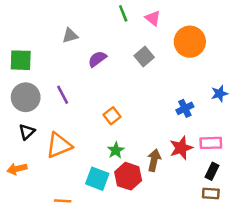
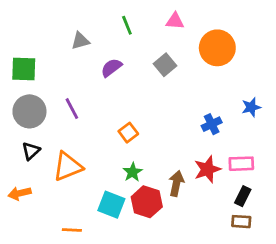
green line: (123, 13) -> (127, 25), moved
pink triangle: (153, 18) -> (175, 21), turned -35

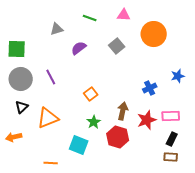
green line: (127, 25) -> (90, 18), turned -48
brown arrow: (176, 183) -> (123, 111), moved
red hexagon: (147, 202) -> (118, 137), moved

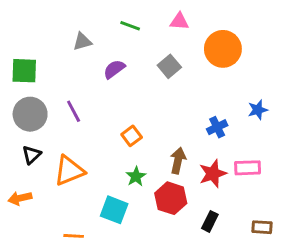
black rectangle: (172, 139) -> (210, 221), moved
brown rectangle: (171, 157) -> (262, 227), moved

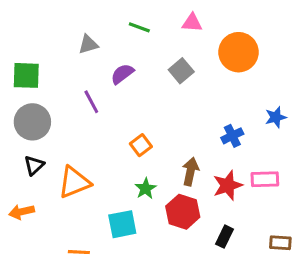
purple line: (74, 111) -> (91, 102), moved
cyan square: (114, 210) -> (122, 224), turned -32

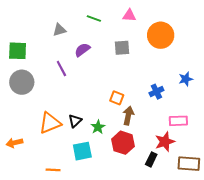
gray square: (181, 71) -> (122, 48), turned 35
orange square: (141, 145) -> (117, 98), moved, turned -32
black triangle: (34, 165) -> (75, 121), moved
red star: (228, 185) -> (165, 142), moved
brown rectangle: (280, 243) -> (189, 164), size x1.5

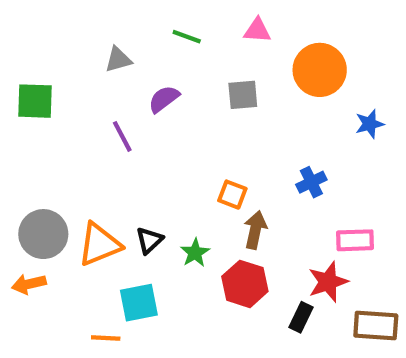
blue star: (186, 79) -> (370, 124), moved
gray circle: (22, 82) -> (43, 234), moved
cyan square: (82, 151) -> (139, 303), moved

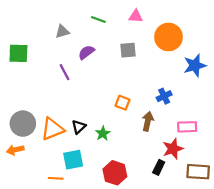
blue star: (370, 124) -> (195, 65), size x1.5
brown arrow: (255, 230) -> (148, 121), moved
red hexagon: (245, 284) -> (115, 173), moved

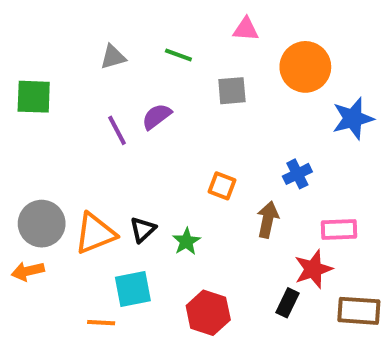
green line: (98, 19) -> (178, 55), moved
purple semicircle: (86, 52) -> (157, 116), moved

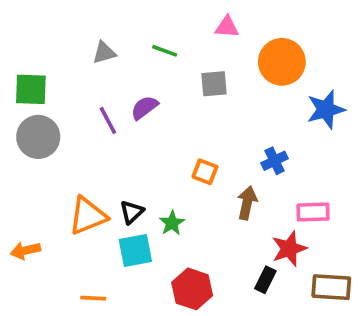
gray circle: (42, 224) -> (38, 137), moved
cyan square: (133, 289) -> (135, 251), moved

